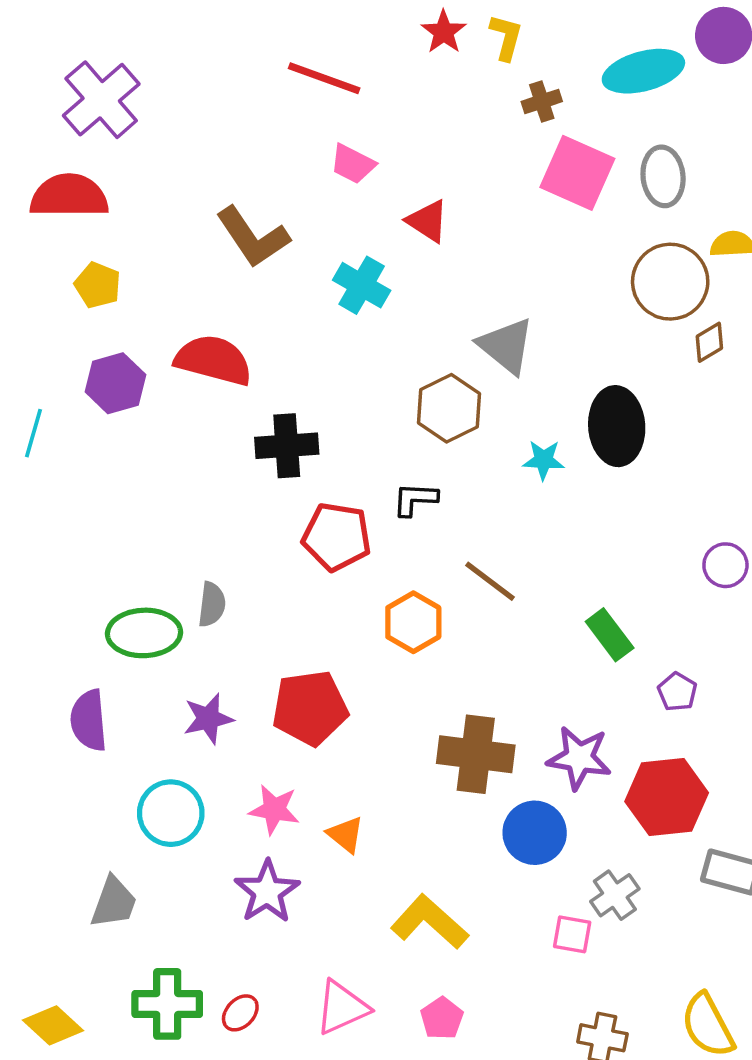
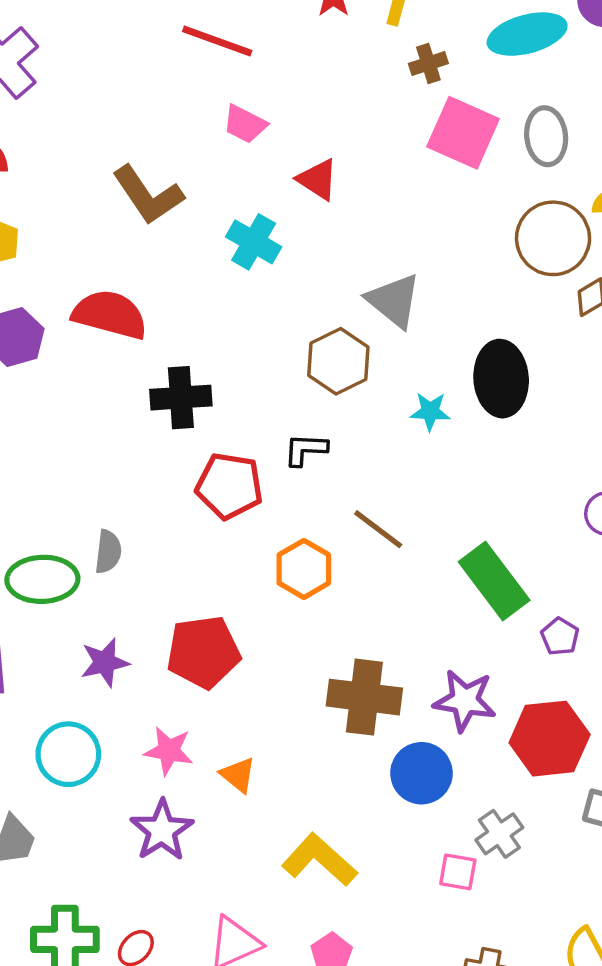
green rectangle: (610, 635) -> (494, 581), size x1.5

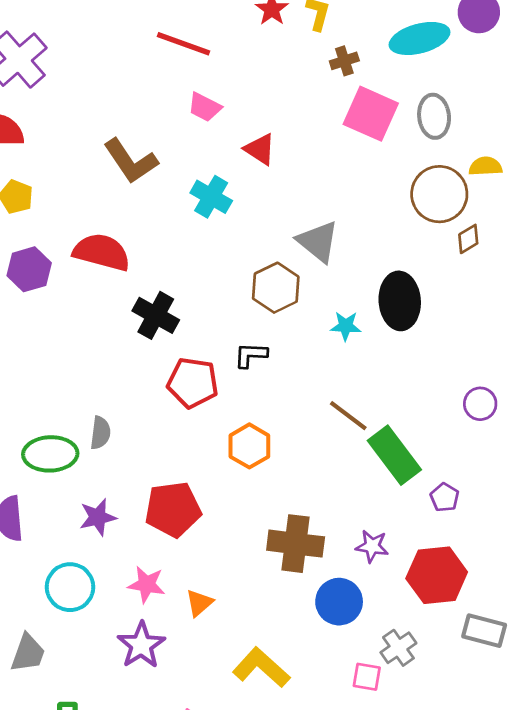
black cross: (181, 398) -> (156, 315), turned 33
brown line: (378, 529) -> (348, 416), moved
purple star: (465, 701) -> (372, 546), size x0.7
orange triangle: (238, 775) -> (199, 603), turned 40

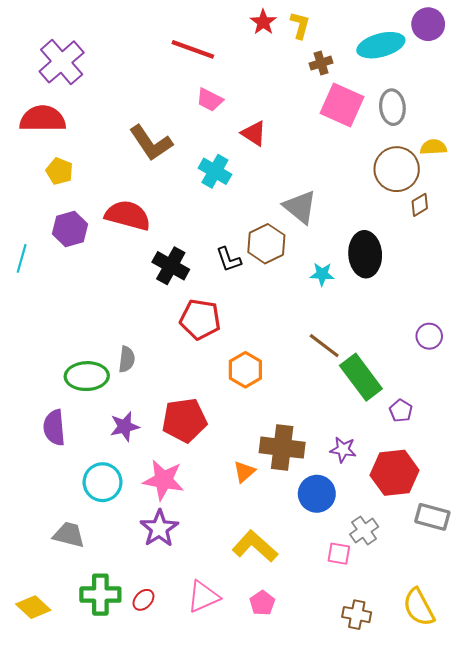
black L-shape: (251, 355) -> (229, 259), moved, turned -112
pink star: (147, 584) -> (163, 480), size x1.4
orange triangle: (199, 603) -> (244, 472), moved
gray trapezoid: (28, 653) -> (69, 535), turned -96

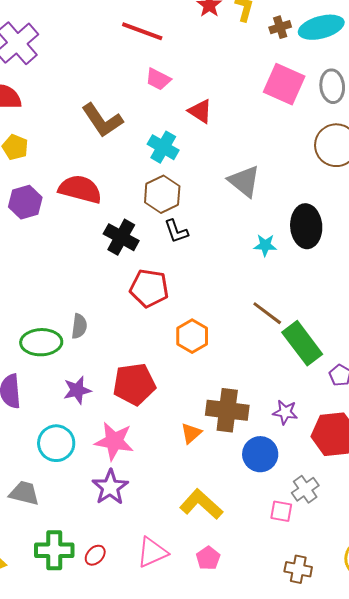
brown cross: (321, 63) -> (280, 27), moved
brown hexagon: (266, 244) -> (162, 194), moved

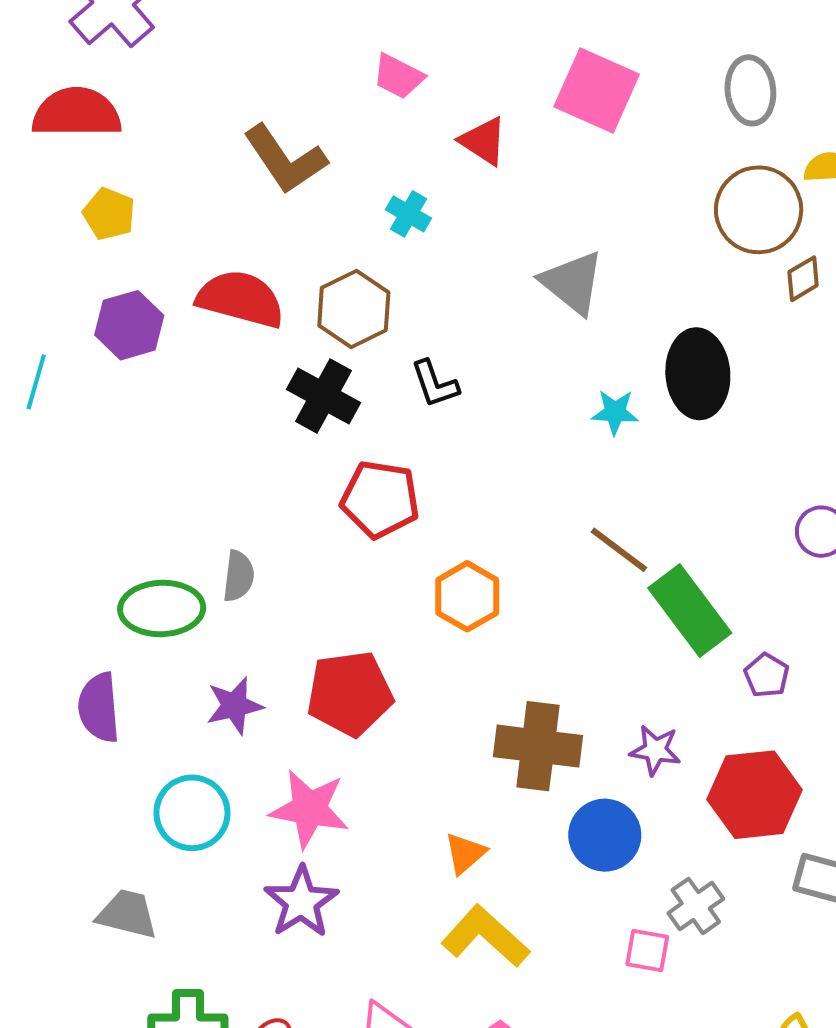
pink square: (284, 84) -> (597, 90), moved
cyan cross: (163, 147) -> (408, 214), size x0.7
brown hexagon: (162, 194) -> (354, 309), moved
orange triangle: (191, 433) -> (465, 853), moved

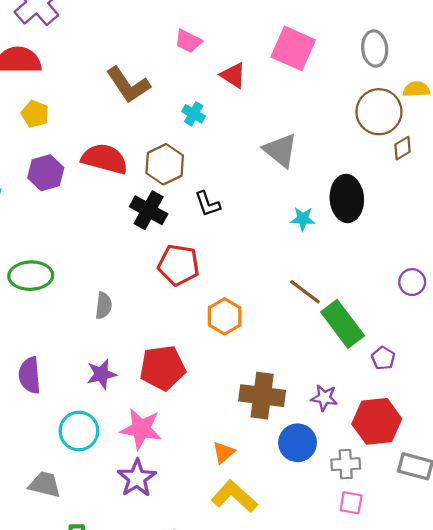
green ellipse: (162, 608) -> (31, 276), moved
gray cross: (696, 906) -> (346, 464), moved, turned 32
pink square: (647, 950) -> (351, 503), moved

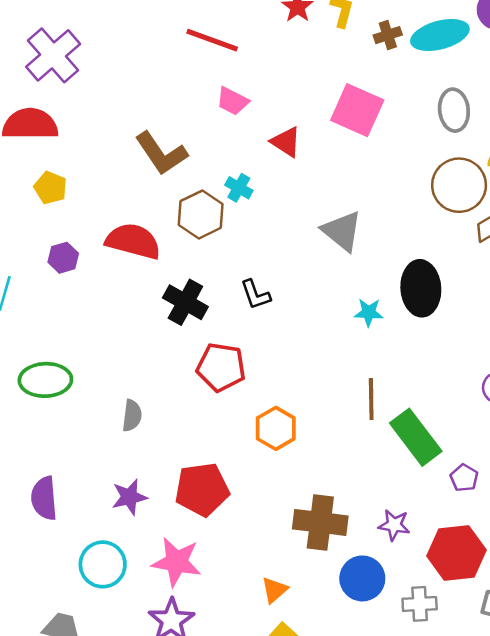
brown hexagon: (165, 164) -> (201, 214), moved
purple hexagon: (46, 173) -> (63, 258), size x0.7
brown line: (305, 292) -> (371, 399), turned 52

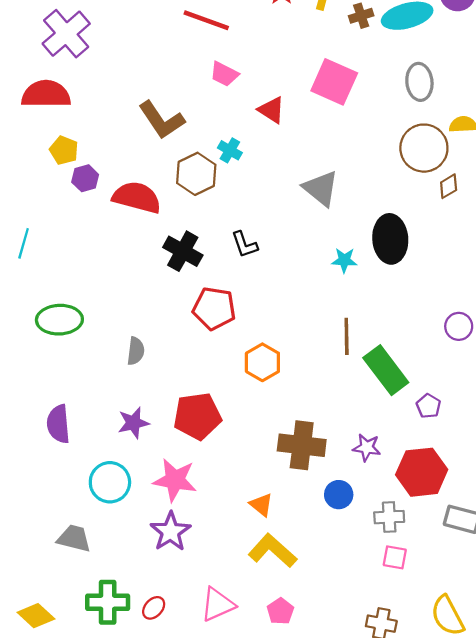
purple hexagon: (63, 258) -> (85, 178), moved
blue circle: (362, 578) -> (339, 495), size x0.7
orange triangle: (274, 590) -> (261, 505), turned -40

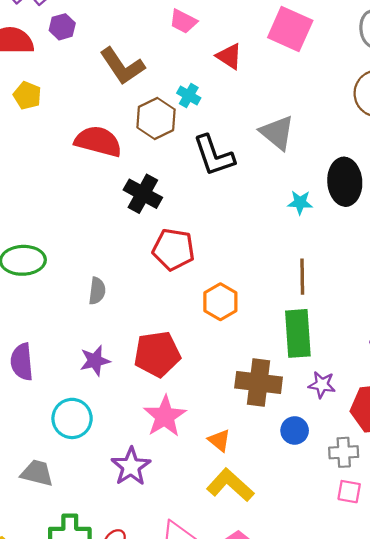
purple hexagon: (85, 178) -> (62, 27), moved
black L-shape: (244, 244) -> (214, 156), moved, size x1.6
green rectangle: (386, 370) -> (298, 333), moved, turned 33
pink star: (175, 480) -> (165, 416), moved, turned 30

